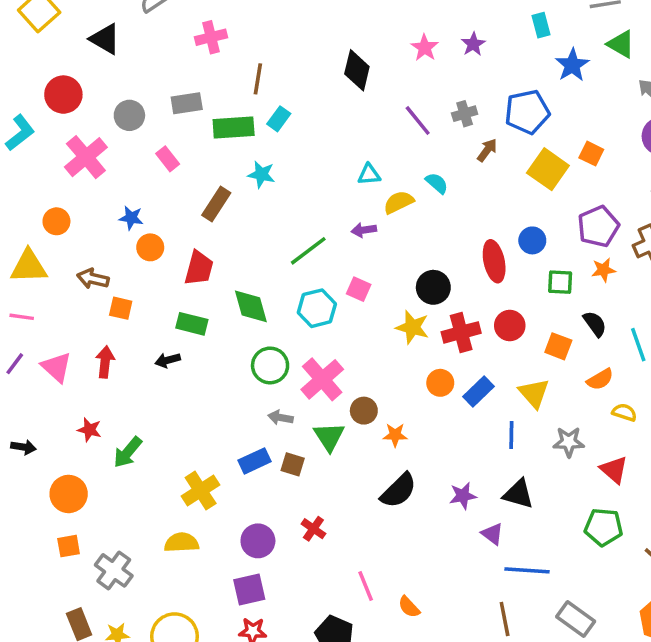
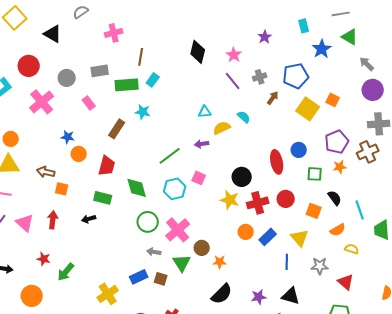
pink star: (425, 48) -> (234, 55), moved
orange circle: (56, 221) -> (11, 139), moved

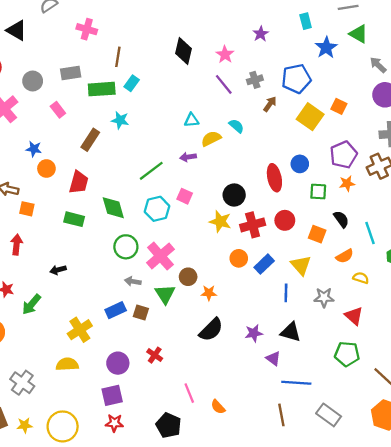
pink cross: (114, 33) -> (87, 29), turned 30
black arrow: (89, 219) -> (58, 270), moved

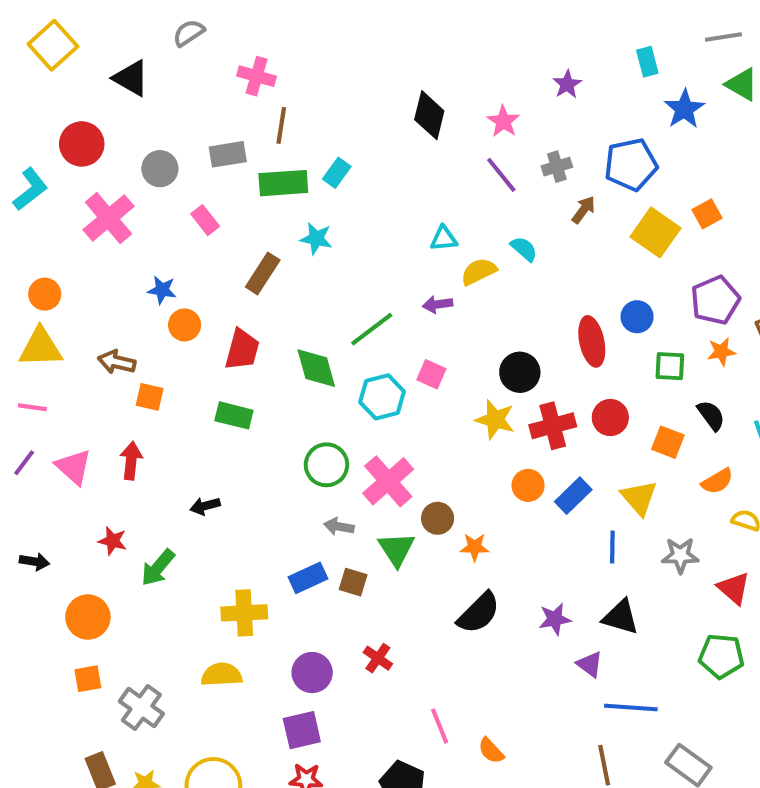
brown line: (118, 57) -> (281, 125), moved
orange square: (339, 106) -> (707, 214), turned 35
green diamond: (113, 208) -> (316, 368), moved
yellow cross: (80, 330) -> (244, 613), turned 30

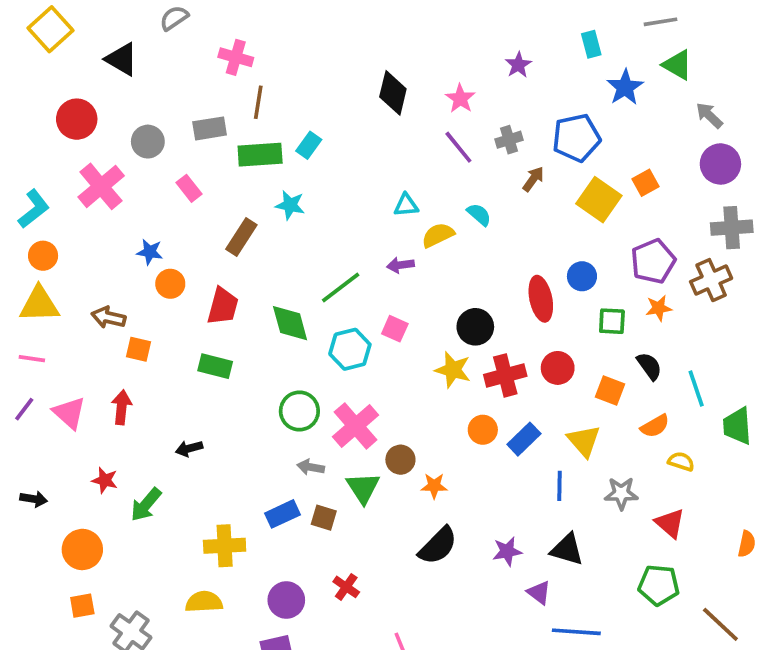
cyan L-shape: (30, 189) -> (34, 209), moved

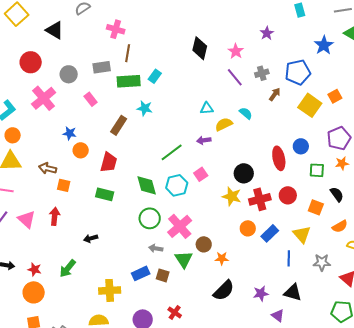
cyan rectangle: (591, 44) -> (300, 10), moved
green diamond: (290, 323) -> (147, 185), moved
pink square: (395, 329) -> (201, 174), turned 32
red star: (105, 480) -> (35, 269), moved

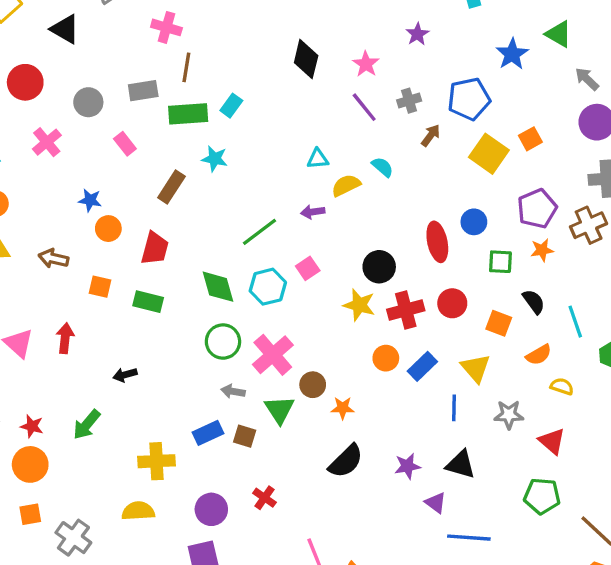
pink cross: (44, 98) -> (47, 142), size x0.7
orange square: (64, 185) -> (100, 287), moved

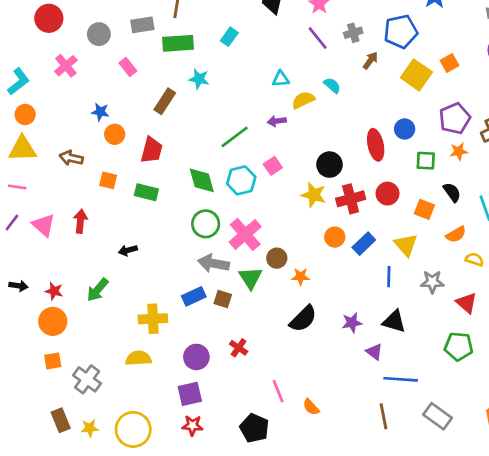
cyan rectangle: (231, 106) -> (229, 37), moved
gray arrow: (233, 391) -> (214, 263), size x1.6

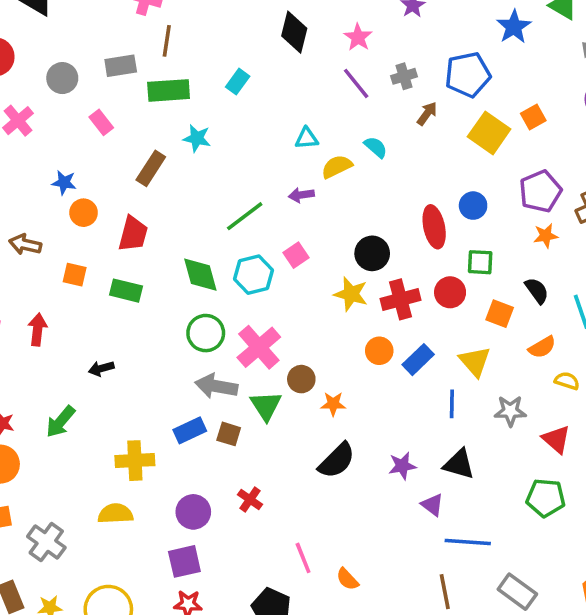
green square: (426, 161) -> (480, 262), moved

